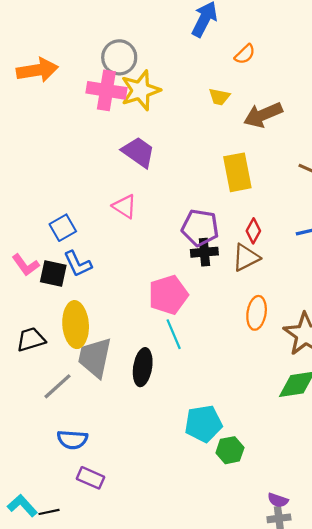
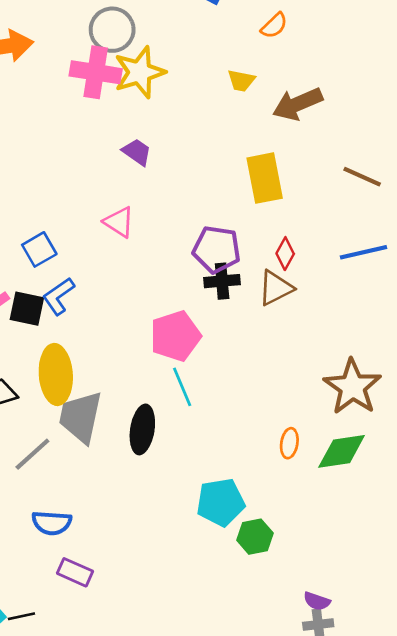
purple trapezoid: (138, 152) -> (137, 152), size x0.7
blue L-shape: (78, 264) -> (59, 296), turned 80
orange ellipse: (257, 313) -> (289, 443), moved, size x0.7

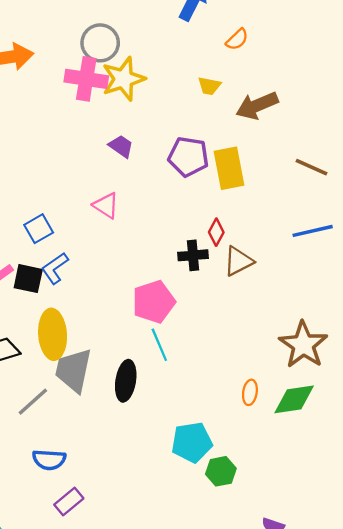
purple pentagon: (217, 249) -> (188, 157), moved
red diamond: (285, 254) -> (216, 232), moved
purple rectangle: (75, 572) -> (69, 501), turned -64

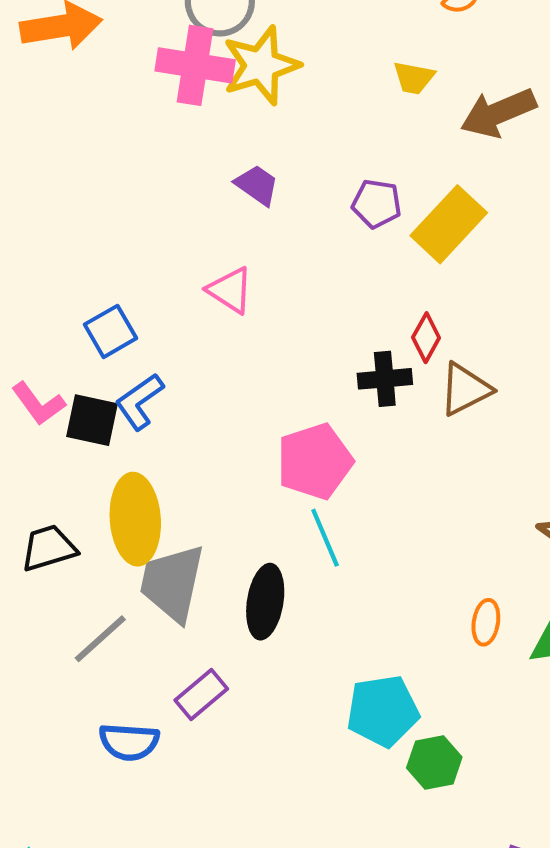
purple pentagon: (188, 157) -> (377, 204), size x0.7
yellow rectangle: (229, 168) -> (449, 224), turned 54
purple rectangle: (69, 501) -> (201, 694), moved

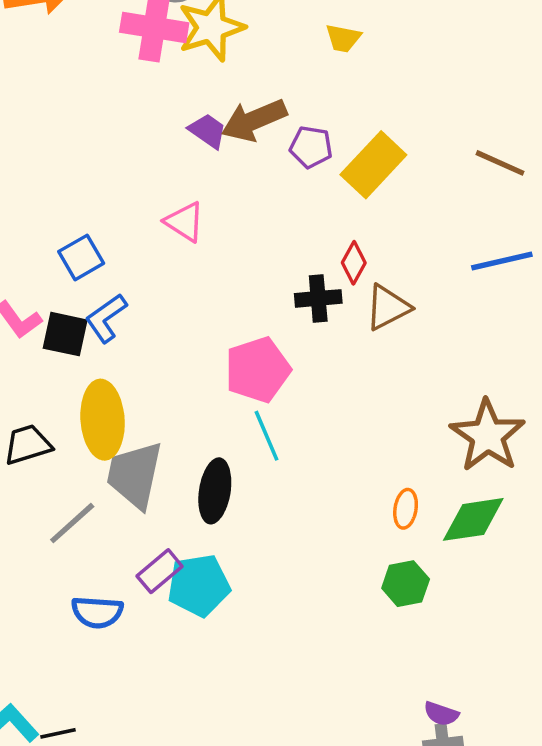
brown arrow: (498, 113) -> (254, 120), moved
cyan pentagon: (383, 711) -> (199, 585), moved
green hexagon: (434, 762) -> (406, 584), moved

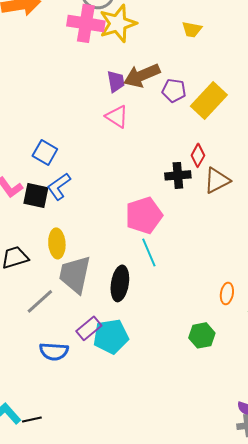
purple trapezoid: (208, 131) -> (116, 81), turned 45
pink triangle: (185, 222) -> (117, 116), moved
blue square: (81, 257) -> (45, 152), turned -30
yellow ellipse: (103, 420) -> (57, 243), size x0.7
green hexagon: (406, 584) -> (202, 335), moved

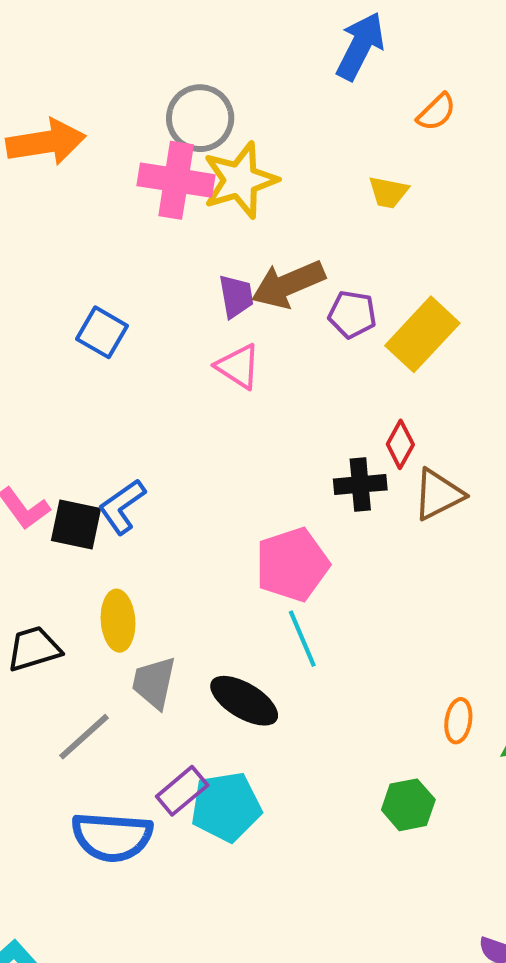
blue square: (45, 152) -> (102, 332), moved
gray trapezoid: (75, 274) -> (154, 683), size x0.7
black ellipse: (120, 283) -> (244, 701), turned -68
blue semicircle: (54, 351) -> (112, 837), size x1.4

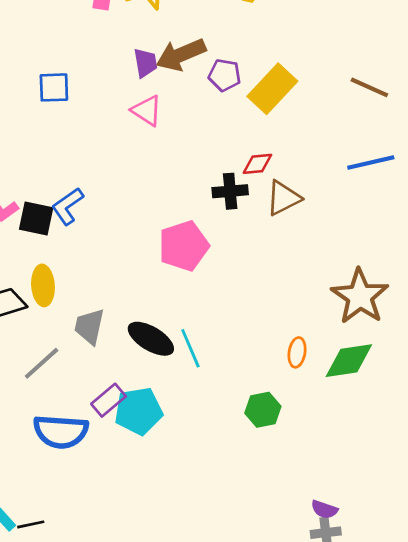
blue square: (102, 332) -> (54, 87), turned -32
red diamond: (400, 444) -> (257, 164), turned 56
yellow ellipse: (118, 621) -> (43, 285), moved
cyan line: (302, 639) -> (190, 348), moved

